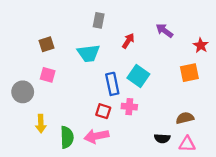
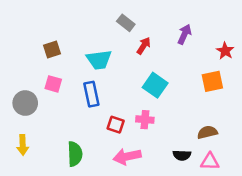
gray rectangle: (99, 20) -> (126, 23), moved, turned -63
purple arrow: (164, 31) -> (184, 34), turned 78
blue rectangle: (112, 84) -> (91, 94), moved
yellow arrow: (41, 124) -> (23, 145), moved
pink arrow: (96, 136) -> (127, 157), moved

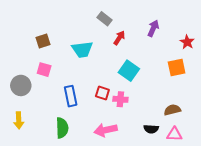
blue rectangle: (91, 94) -> (71, 96), moved
red square: (116, 125) -> (102, 93), moved

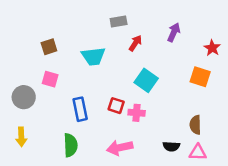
gray rectangle: (105, 19) -> (119, 22), turned -48
orange square: (177, 67) -> (200, 77), turned 30
brown semicircle: (172, 110) -> (195, 125), turned -77

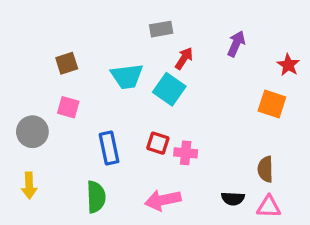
cyan square: (146, 80) -> (169, 89), moved

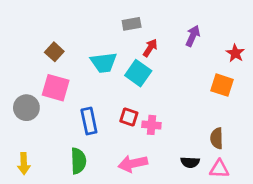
brown square: (67, 63) -> (54, 52), turned -30
pink square: (68, 107) -> (56, 88), size x1.5
yellow arrow: (29, 185) -> (24, 164), moved

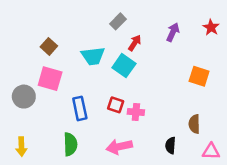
gray rectangle: (132, 24) -> (118, 21), turned -35
red star: (235, 53) -> (211, 27), moved
black semicircle: (190, 162) -> (170, 145), turned 91
pink triangle: (219, 169) -> (211, 151), moved

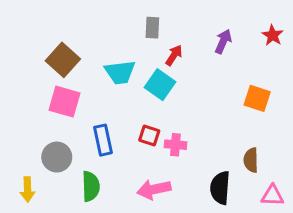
gray rectangle: (118, 21) -> (152, 28), turned -42
brown square: (49, 46) -> (63, 60), size x1.5
gray circle: (24, 97) -> (57, 157), moved
black semicircle: (170, 145) -> (220, 188), size x1.5

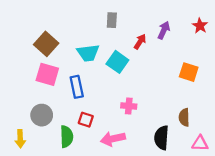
red arrow: (174, 55) -> (140, 42), moved
red square: (149, 135) -> (86, 120), moved
blue rectangle: (103, 140) -> (77, 87), moved

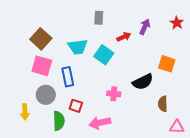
red arrow: (140, 42) -> (124, 37), turned 32
gray circle: (42, 115) -> (46, 95), moved
black semicircle: (162, 138) -> (143, 82), moved, turned -120
yellow arrow: (20, 139) -> (25, 112), moved

